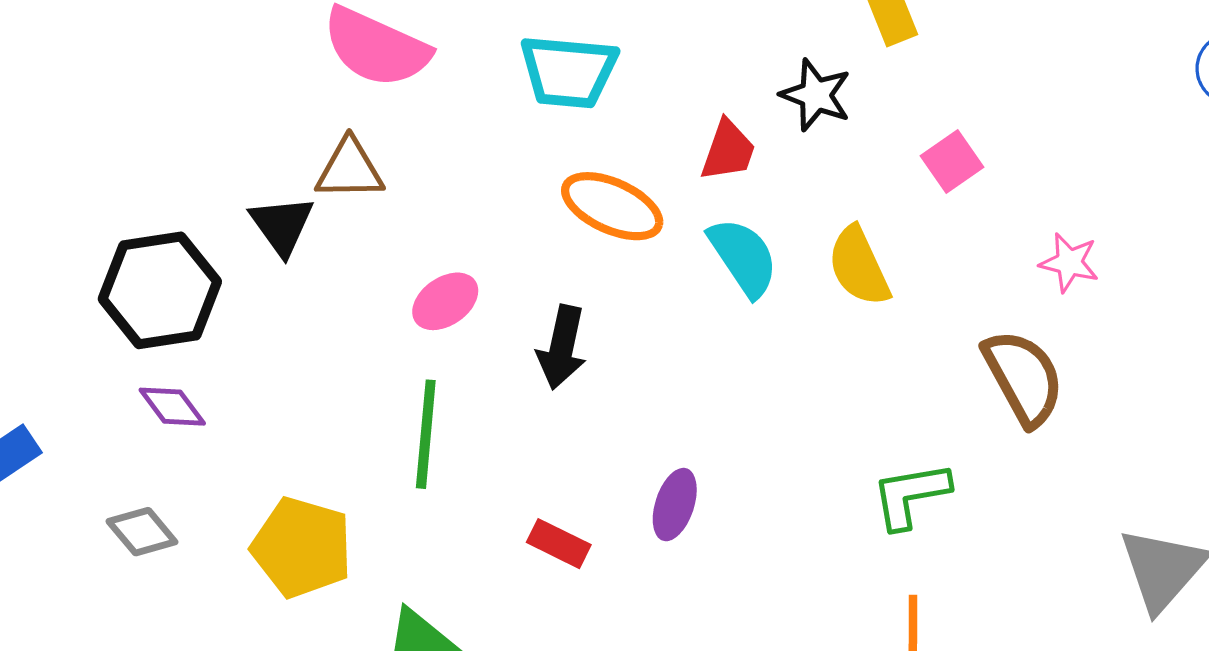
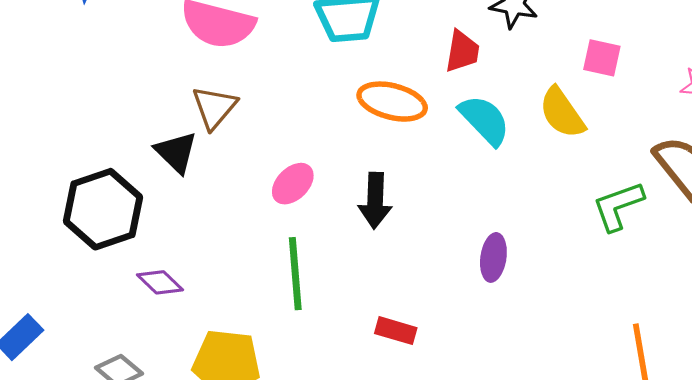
pink square: (952, 161) -> (602, 58), moved, turned -33
brown triangle: (350, 169) -> (214, 107), turned -39
purple diamond: (172, 407) -> (160, 282), moved
green L-shape: (911, 495) -> (618, 206), moved
purple ellipse: (675, 505) -> (493, 257), moved

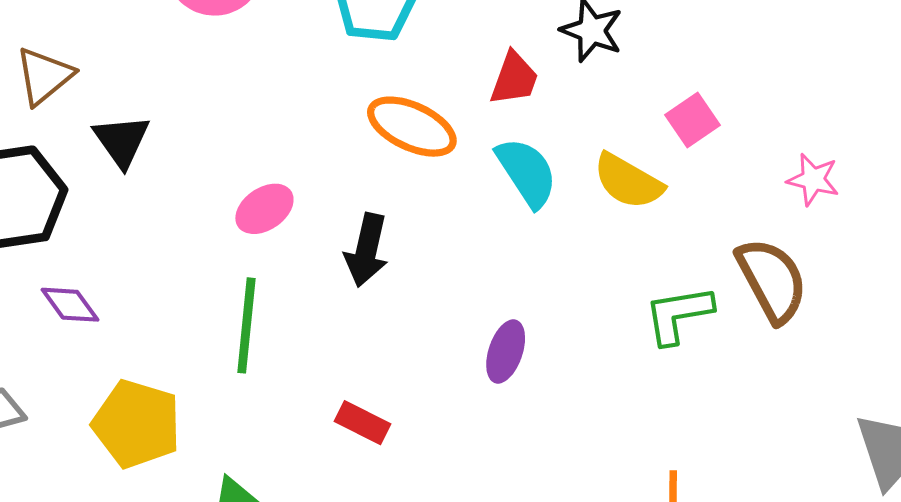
pink square: (602, 58) -> (693, 120), turned 33
brown triangle: (214, 107) -> (44, 76), moved
yellow semicircle: (562, 113) -> (628, 181), turned -36

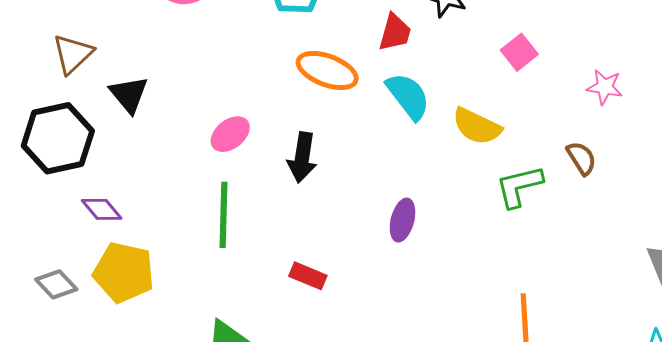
yellow semicircle: (628, 181) -> (477, 126), moved
brown semicircle: (772, 280) -> (581, 158), size x0.6
yellow pentagon: (137, 424) -> (124, 272), moved

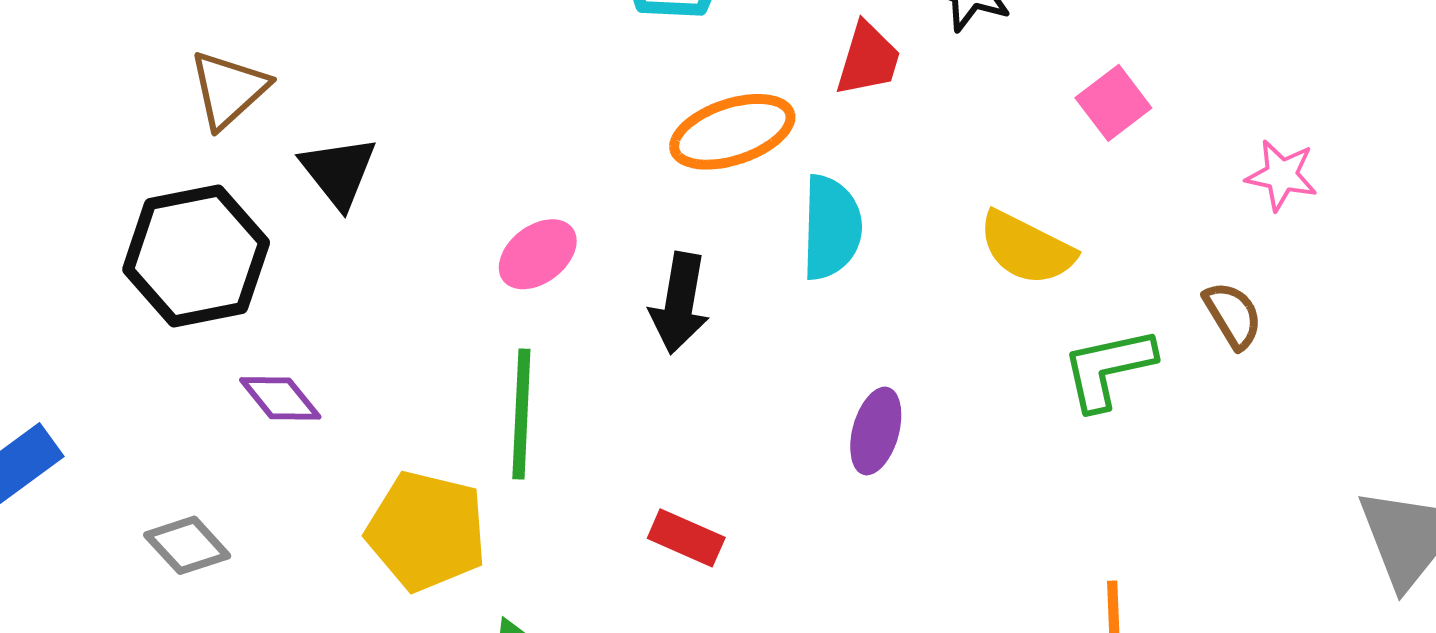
orange ellipse: (327, 70) -> (732, 132), turned -40
cyan semicircle: (408, 96) -> (831, 228), moved, turned 38
yellow pentagon: (124, 272) -> (426, 531), moved

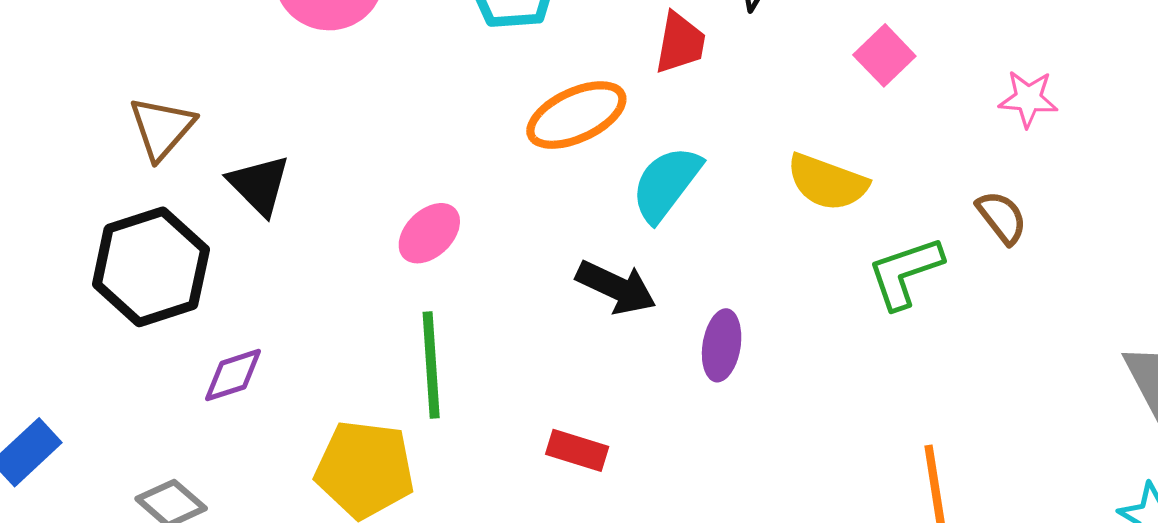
cyan semicircle: (831, 228) -> (666, 184), turned -138
black arrow: (680, 303) -> (616, 287), moved, turned -68
purple diamond: (280, 398) -> (233, 375), turned -62

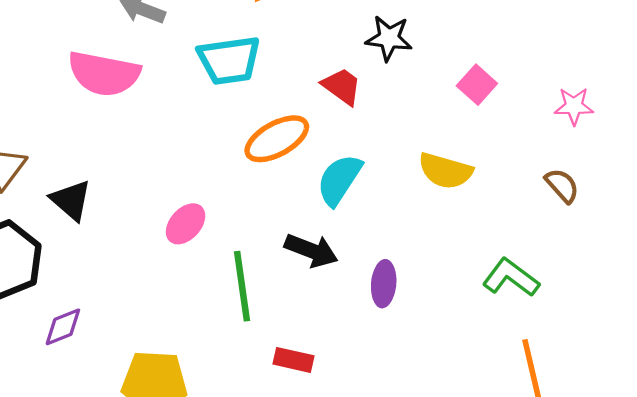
red trapezoid: (680, 43) -> (342, 86), turned -60
green L-shape: (905, 273) -> (511, 278), moved, turned 60
green line: (431, 365) -> (242, 286), moved

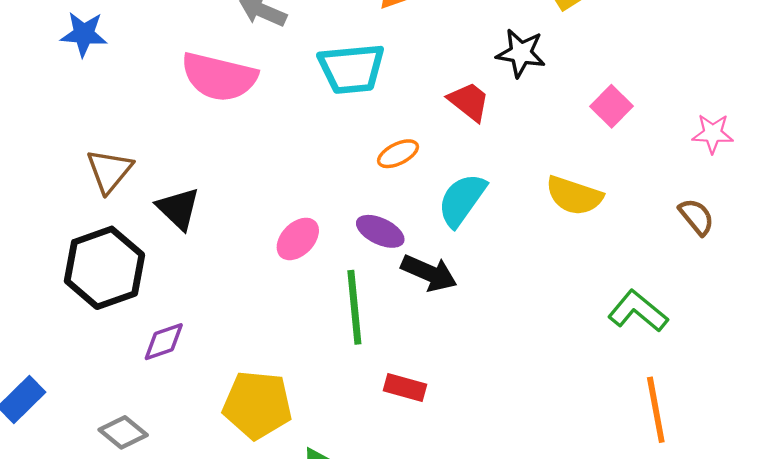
orange ellipse: (277, 139) -> (398, 154), size x0.6
purple ellipse: (384, 284) -> (380, 231), moved, turned -72

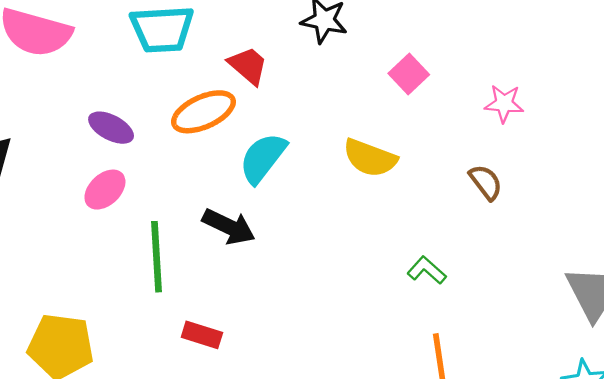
red trapezoid: (469, 102) -> (248, 66), moved
orange ellipse: (398, 154) -> (203, 112), size x1.6
purple ellipse: (380, 231) -> (111, 128), moved
green L-shape: (638, 311) -> (427, 270), size x0.7

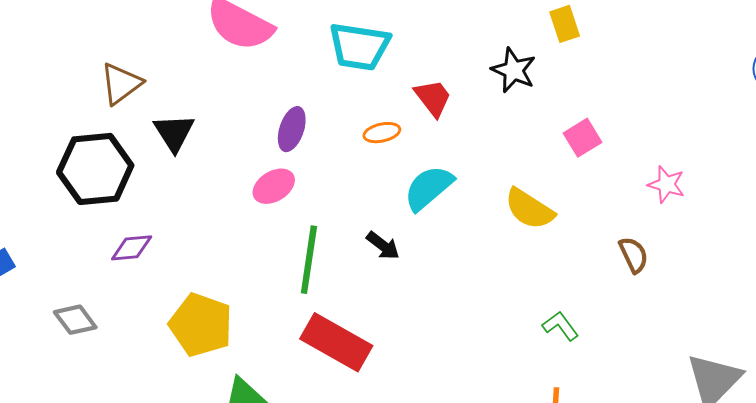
orange ellipse: (203, 112) -> (382, 133), size x0.6
purple ellipse: (111, 128) -> (292, 129), turned 69
black arrow: (229, 227) -> (383, 246), size x0.7
red rectangle: (202, 335) -> (336, 342), size x1.8

